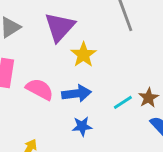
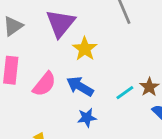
pink semicircle: (40, 89) -> (44, 84), turned 104
blue arrow: (77, 93) -> (80, 86), turned -140

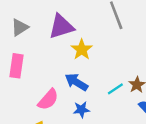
purple triangle: (61, 23) -> (61, 27), turned 32
pink semicircle: (44, 84) -> (48, 99), moved

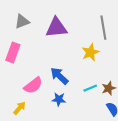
yellow star: (82, 49) -> (90, 52), moved

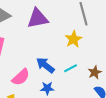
cyan line: (90, 88) -> (71, 68), moved

